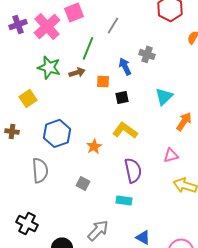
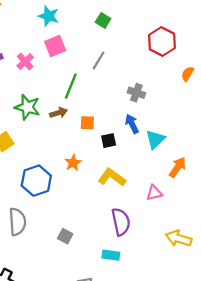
pink cross: (47, 26) -> (25, 62), size x0.6
blue arrow: (125, 66) -> (132, 124), moved
orange star: (94, 146) -> (73, 163), moved
pink triangle: (171, 155) -> (154, 193), moved

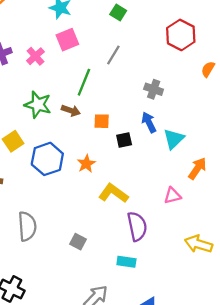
brown arrow: (59, 113) -> (71, 111), turned 36
yellow L-shape: (112, 177) -> (113, 193), moved
blue hexagon: (36, 181) -> (47, 159), moved

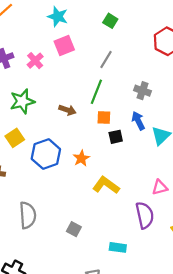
green line: (84, 82) -> (96, 92), moved
green star: (38, 105) -> (22, 101), moved, turned -30
orange square: (102, 121) -> (104, 117), moved
purple semicircle: (137, 226) -> (145, 215), moved

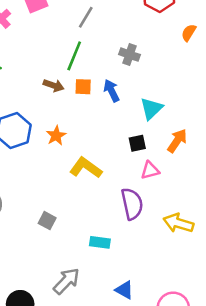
brown arrow: (67, 110) -> (54, 85), moved
blue arrow: (138, 121) -> (111, 91), moved
black square: (116, 137) -> (137, 143), moved

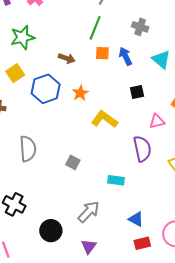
brown arrow: (54, 85) -> (67, 58), moved
cyan triangle: (151, 109) -> (161, 59), moved, turned -36
black square: (137, 143) -> (137, 92), moved

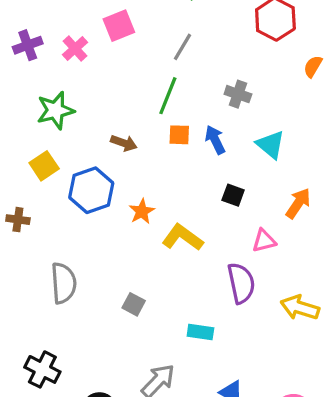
black square: (137, 92) -> (233, 195), turned 32
orange star: (80, 93) -> (142, 211), moved

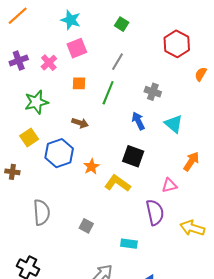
orange square: (179, 135) -> (79, 83), moved
black square: (233, 195) -> (133, 156), moved, size x1.5

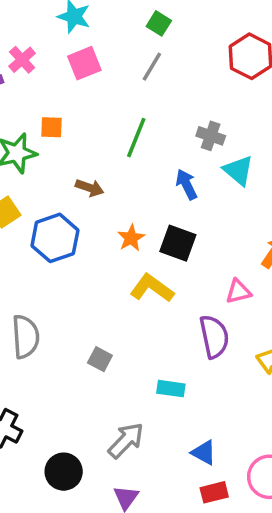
gray line: (117, 62) -> (152, 67), moved
pink cross: (49, 63) -> (22, 60), moved
orange square: (79, 83) -> (52, 127), moved
cyan triangle: (174, 124) -> (238, 170), moved
orange star: (91, 167) -> (131, 238), moved

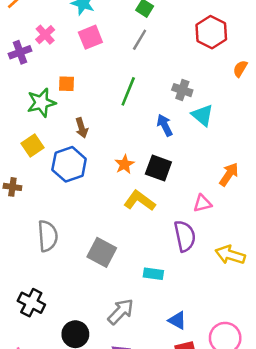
brown arrow: (90, 188) -> (82, 128), moved, turned 54
gray square: (100, 359) -> (102, 252), size x1.6

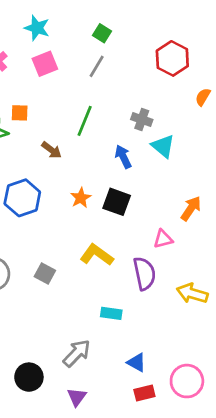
brown arrow: (82, 128) -> (52, 150), moved, turned -36
yellow L-shape: (140, 201) -> (97, 255), moved
gray square: (102, 252) -> (45, 273), moved, size x0.7

